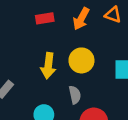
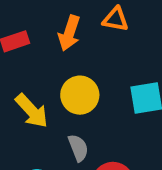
yellow arrow: (48, 66) -> (32, 111), turned -40

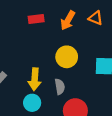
yellow arrow: (32, 111) -> (35, 79), moved, turned 35

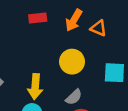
orange triangle: (96, 18) -> (99, 28), moved
gray semicircle: (60, 87) -> (74, 97), moved, turned 56

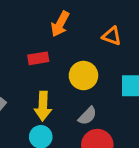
red rectangle: (38, 18) -> (38, 58), moved
orange arrow: (74, 20) -> (60, 24), moved

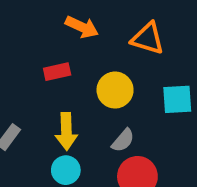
orange arrow: (60, 24) -> (82, 27), turned -90
orange triangle: (112, 36) -> (148, 38), size x1.4

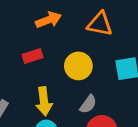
orange arrow: (82, 27) -> (48, 20), turned -40

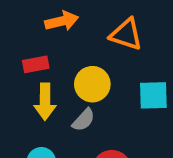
yellow arrow: (44, 101) -> (45, 102), moved
gray semicircle: (88, 104) -> (84, 120), moved

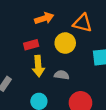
yellow circle: (92, 84) -> (65, 43), moved
gray semicircle: (84, 120) -> (62, 75), turned -120

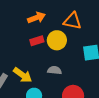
red rectangle: (31, 45) -> (37, 41), moved
yellow arrow: (38, 66) -> (23, 75), moved, turned -48

